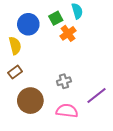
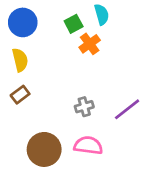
blue circle: (28, 24) -> (23, 22), moved
purple line: (96, 95) -> (127, 109), moved
brown circle: (30, 101) -> (44, 149), moved

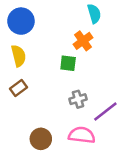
green square: (74, 24) -> (68, 63), moved, turned 35
purple line: (127, 109) -> (105, 112), moved
brown circle: (44, 149) -> (41, 139), size x0.7

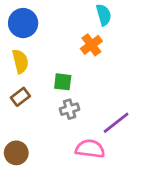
green square: (68, 63) -> (63, 82), moved
gray cross: (78, 99) -> (70, 109), moved
brown circle: (41, 139) -> (16, 153), moved

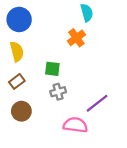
brown circle: (16, 153) -> (21, 111), moved

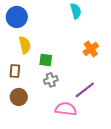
orange cross: (76, 38) -> (91, 49), moved
yellow semicircle: (17, 52) -> (25, 45), moved
brown rectangle: (17, 81) -> (15, 71), turned -48

